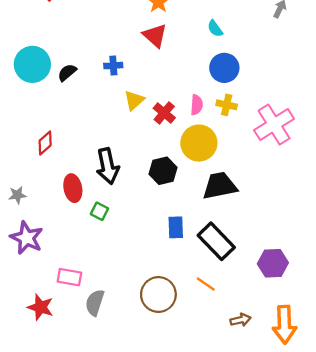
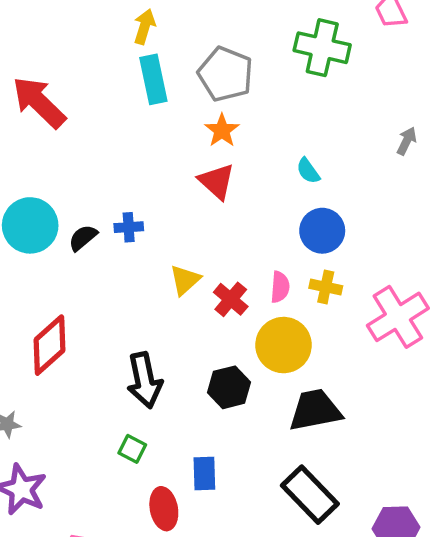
blue cross: (113, 66) -> (129, 227), moved
red diamond: (45, 143) -> (49, 345), size x1.6
red ellipse: (73, 188) -> (164, 509), moved
blue rectangle: (176, 227) -> (204, 473), moved

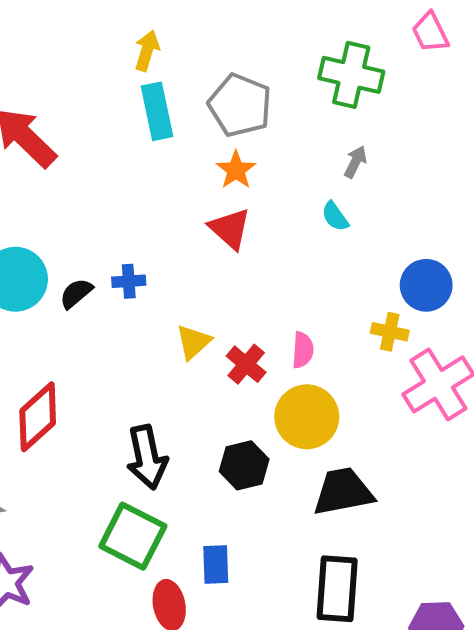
gray arrow: (407, 141) -> (355, 162), moved
blue circle: (322, 231) -> (426, 285), moved
yellow cross: (326, 287) -> (390, 332), moved
green square: (132, 449) -> (133, 536), size x2.0
black rectangle: (310, 495) -> (337, 589), turned 48

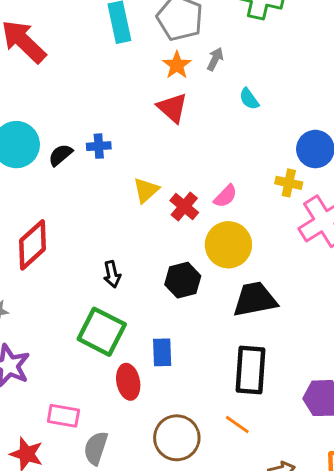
gray arrow: (355, 162) -> (215, 59), moved
pink semicircle: (303, 350) -> (225, 196), turned 40
black arrow: (147, 457) -> (112, 274), size x0.6

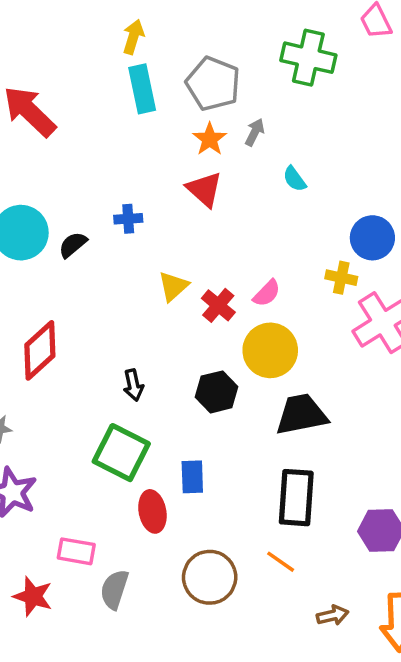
blue cross: (99, 146) -> (128, 219), moved

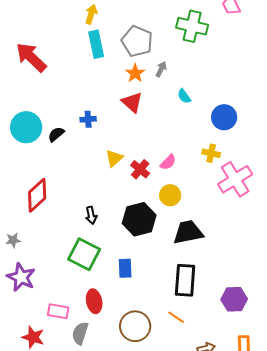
blue circle: (372, 238) -> (224, 117), moved
yellow circle: (270, 350) -> (170, 195), size x0.7
black hexagon: (217, 392) -> (139, 219), size x1.4
red ellipse: (152, 511) -> (94, 301), moved

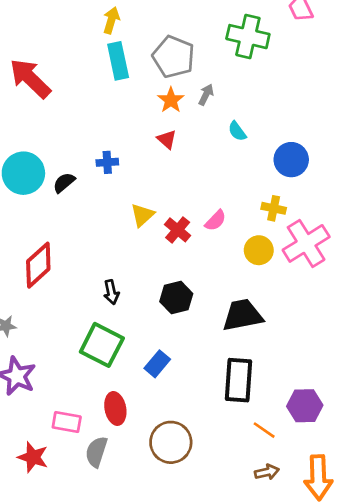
red triangle: (132, 102) -> (167, 139), size x0.7
yellow circle: (170, 195) -> (259, 250), moved
black hexagon: (139, 219) -> (176, 298), size x0.7
blue rectangle: (125, 268) -> (157, 364), turned 42
orange line: (176, 317) -> (264, 430), moved

